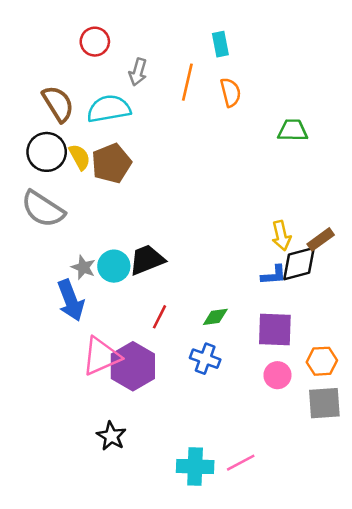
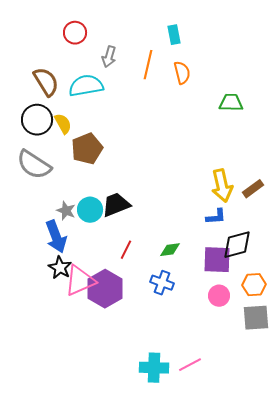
brown pentagon: (111, 163) -> (87, 149), moved
yellow arrow: (281, 236) -> (222, 186), size x1.4
black diamond: (299, 264) -> (237, 245), moved
black star: (111, 436) -> (60, 268), moved

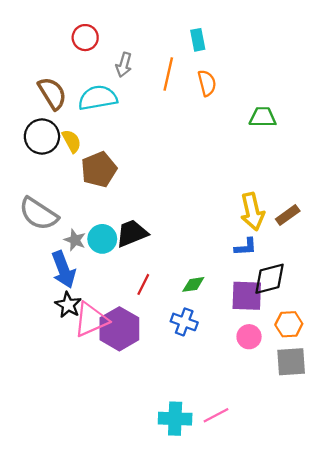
gray semicircle: (34, 165) -> (39, 214), moved

